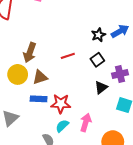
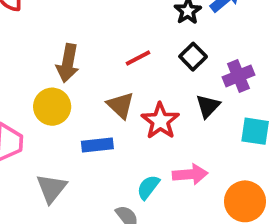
brown triangle: (40, 77) -> (120, 105), moved, turned -49
red star: (61, 104) -> (160, 121), moved, turned -30
pink arrow: (86, 123) -> (190, 174), turned 78

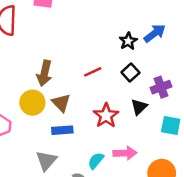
brown triangle: (120, 105) -> (61, 103), moved
gray triangle: (51, 188) -> (46, 161), moved

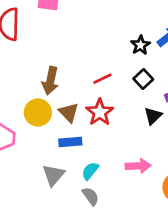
red star: (106, 116) -> (100, 112), moved
cyan semicircle: (96, 161) -> (90, 171), moved

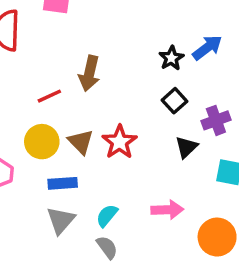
red line: (102, 79) -> (49, 96), moved
brown arrow: (50, 81) -> (89, 73), moved
blue rectangle: (70, 142) -> (63, 183), moved

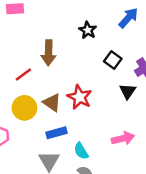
black star: (171, 58) -> (88, 30), moved
blue rectangle: (63, 183) -> (56, 133), moved
cyan semicircle: (107, 216) -> (81, 151), turned -60

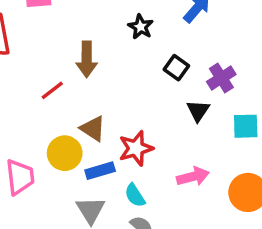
red star: (80, 97) -> (136, 148), moved, turned 30
yellow circle: (24, 108) -> (65, 153), moved

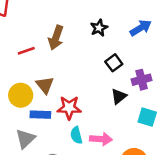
cyan semicircle: (135, 195) -> (76, 135), moved

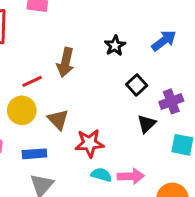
yellow circle: (21, 95) -> (22, 110), moved
blue rectangle: (40, 115) -> (34, 154), moved
cyan semicircle: (76, 135) -> (101, 175), turned 126

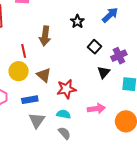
red line: (32, 81) -> (24, 51), turned -72
cyan semicircle: (101, 175) -> (64, 114), moved

